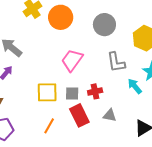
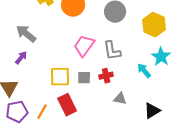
gray L-shape: (116, 62) -> (112, 51), moved
red rectangle: (79, 115) -> (67, 105), moved
orange line: (49, 126) -> (42, 112), moved

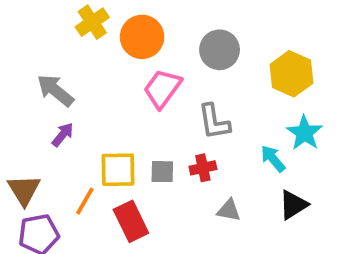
pink trapezoid: (84, 46) -> (162, 89), moved
purple arrow: (21, 58) -> (63, 135), moved
black triangle: (152, 111) -> (293, 205), moved
orange line: (42, 112) -> (85, 201), moved

